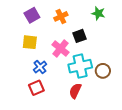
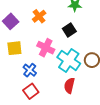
black square: (79, 36) -> (69, 30), moved
cyan cross: (80, 66) -> (69, 60), turned -30

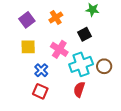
cyan cross: (69, 60) -> (81, 64), turned 30
red square: (31, 91) -> (40, 91), turned -35

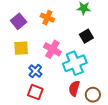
orange cross: (56, 17) -> (47, 18), turned -32
black square: (85, 34) -> (86, 36), moved
brown circle: (104, 66) -> (93, 95), moved

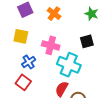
pink cross: (52, 49) -> (51, 45), turned -30
cyan cross: (75, 63) -> (69, 65), turned 30

